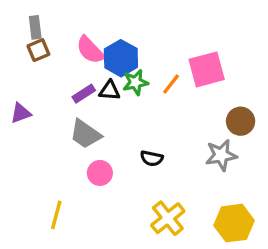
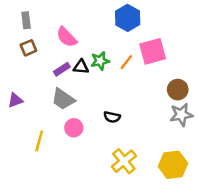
brown square: (38, 50) -> (28, 48), moved
blue hexagon: (121, 58) -> (128, 18), moved
purple triangle: (21, 113) -> (15, 100), moved
gray star: (221, 155) -> (181, 115), moved
yellow line: (56, 215) -> (39, 141), moved

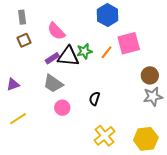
black triangle: (81, 67) -> (68, 56), size x1.6
black semicircle: (112, 117) -> (94, 99), turned 96
yellow line: (39, 141) -> (18, 119), moved, turned 42

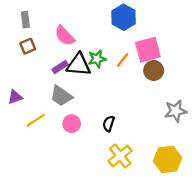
brown circle: (150, 75) -> (154, 70), moved
black semicircle: (94, 99) -> (109, 124), moved
yellow line: (18, 119) -> (36, 120), moved

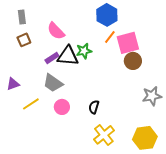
orange line: (122, 60) -> (110, 37), moved

